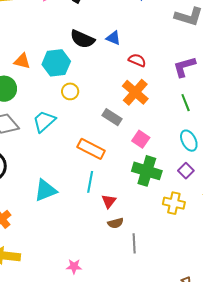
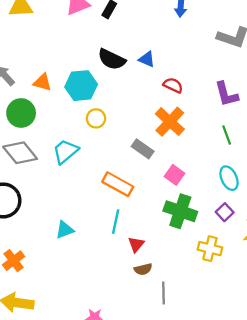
purple L-shape: (184, 67) -> (226, 94), turned -90
cyan triangle: (45, 190) -> (65, 230), size x0.7

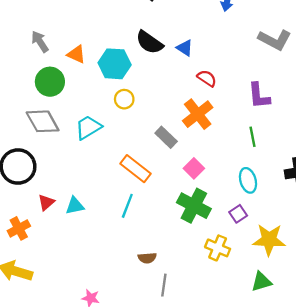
red triangle: (136, 244) -> (46, 202), moved

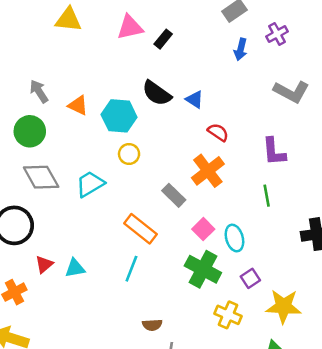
green circle: (50, 82) -> (30, 131), moved
cyan ellipse: (248, 180) -> (234, 238), moved

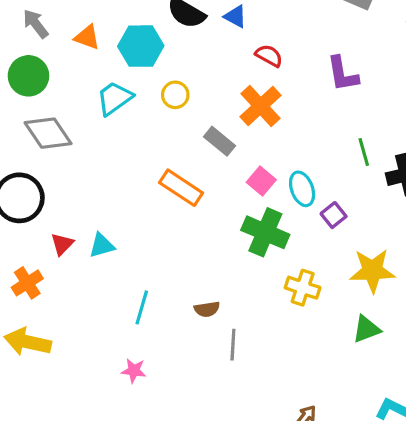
yellow circle: (129, 154) -> (175, 95), moved
cyan trapezoid: (90, 184) -> (114, 98), moved
green line: (267, 196) -> (364, 152), moved
cyan line: (131, 269) -> (142, 307), moved
purple square: (250, 278) -> (334, 215), moved

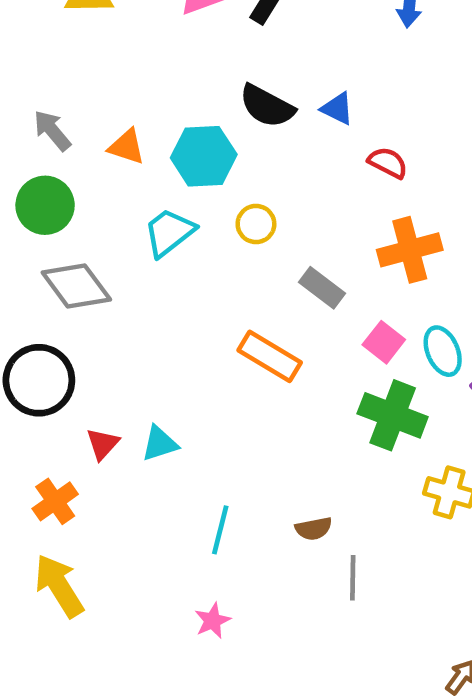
orange cross: (260, 106) -> (410, 250), moved, turned 30
yellow arrow: (28, 342) -> (59, 586), turned 48
pink star: (134, 371) -> (213, 621), turned -30

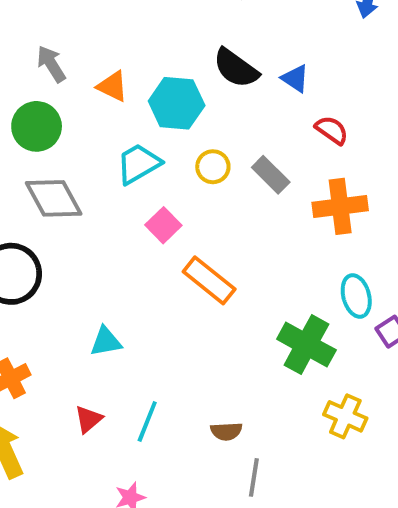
gray rectangle: (322, 288) -> (271, 175), moved
pink square: (384, 342) -> (163, 225), moved
red triangle: (103, 444) -> (88, 419), moved

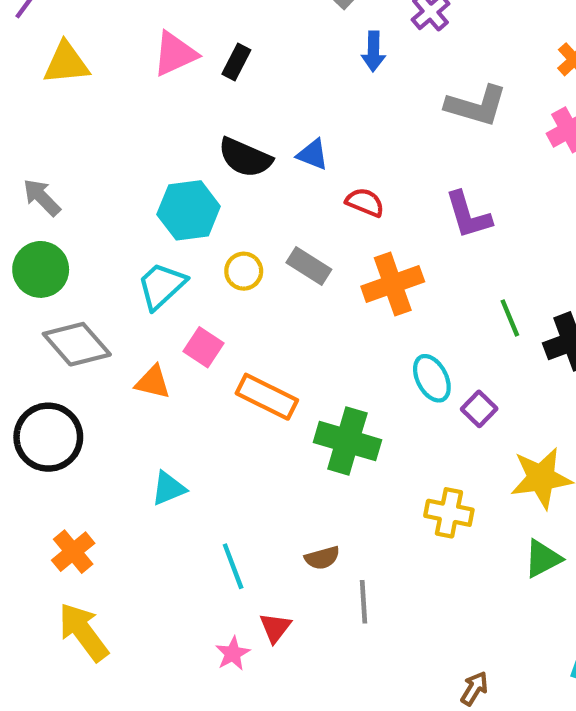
orange triangle: (112, 86) -> (153, 382), moved
green cross: (306, 345) -> (347, 441), moved
red triangle: (88, 419) -> (275, 628), moved
cyan line: (147, 422) -> (233, 566), turned -30

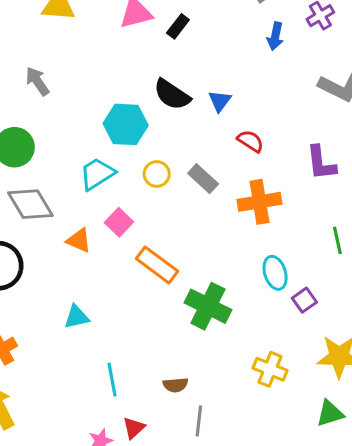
blue triangle: (313, 155) -> (220, 101), turned 35
gray arrow: (42, 197) -> (37, 81), moved

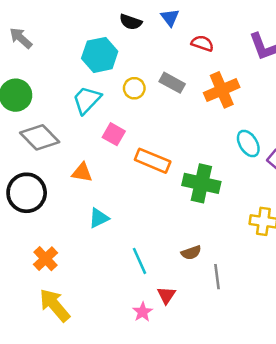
black semicircle: (172, 95) -> (131, 22), size x0.7
orange triangle: (79, 240) -> (82, 172), moved

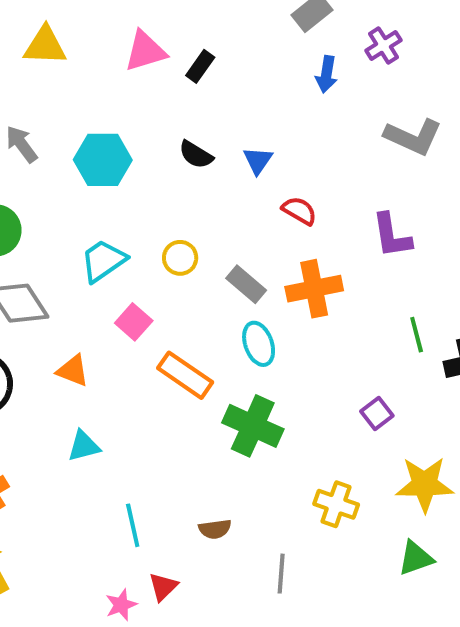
cyan hexagon: (100, 55) -> (103, 160), moved
gray rectangle: (172, 83) -> (246, 284), moved
cyan ellipse: (248, 143) -> (259, 344), moved
gray line: (217, 277) -> (281, 574), moved

